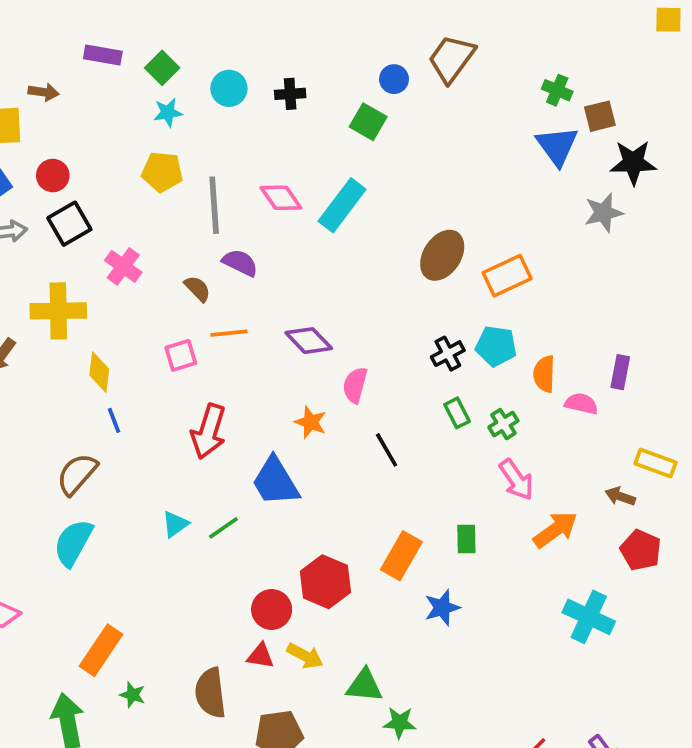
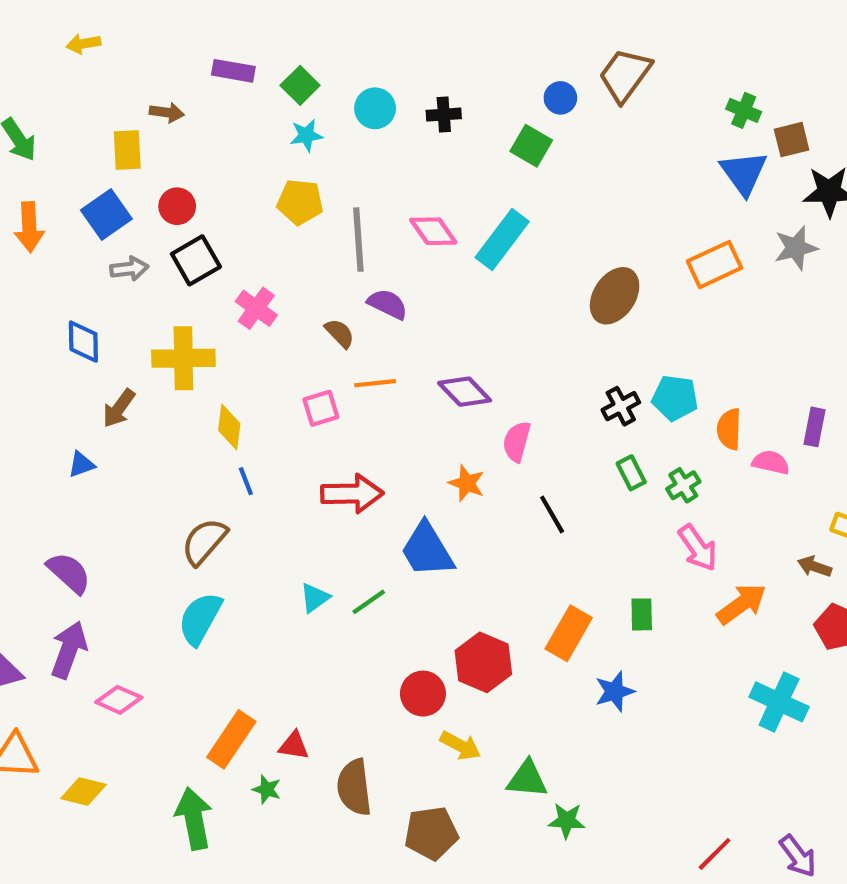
orange rectangle: (507, 276) -> (715, 265), moved
red arrow: (209, 431) -> (352, 494), turned -108
red triangle: (260, 656) -> (294, 746), moved

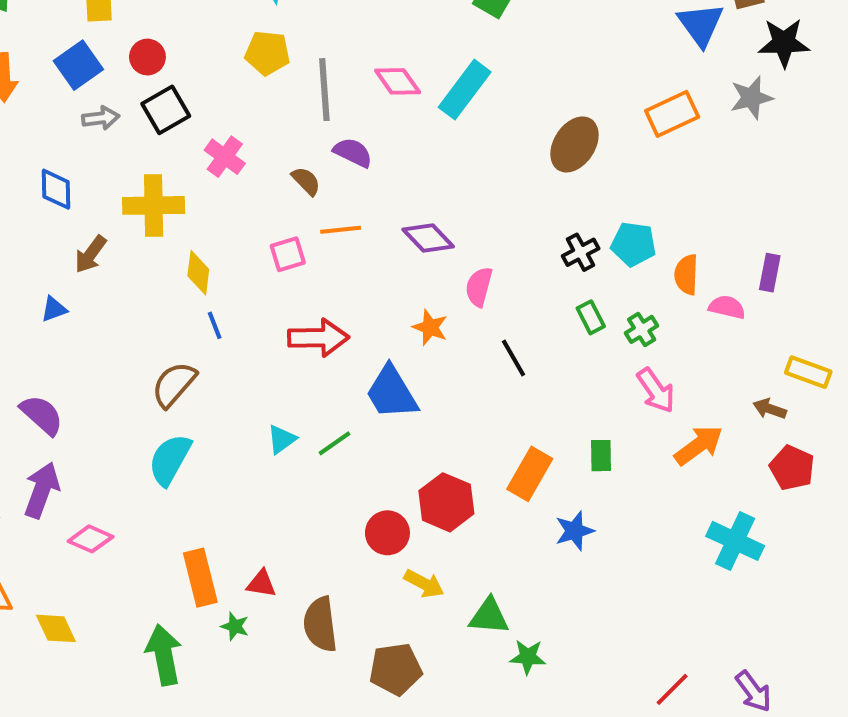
orange rectangle: (231, 739) -> (200, 578), turned -48
yellow diamond: (83, 791) -> (56, 628), turned 51

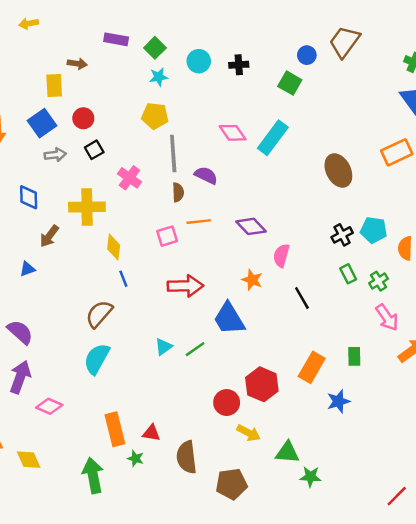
gray line: (324, 90) -> (173, 154), moved
black square: (166, 110) -> (94, 150), size x0.7
brown ellipse: (574, 144) -> (338, 171), turned -60
brown semicircle: (306, 181) -> (178, 192), turned 42

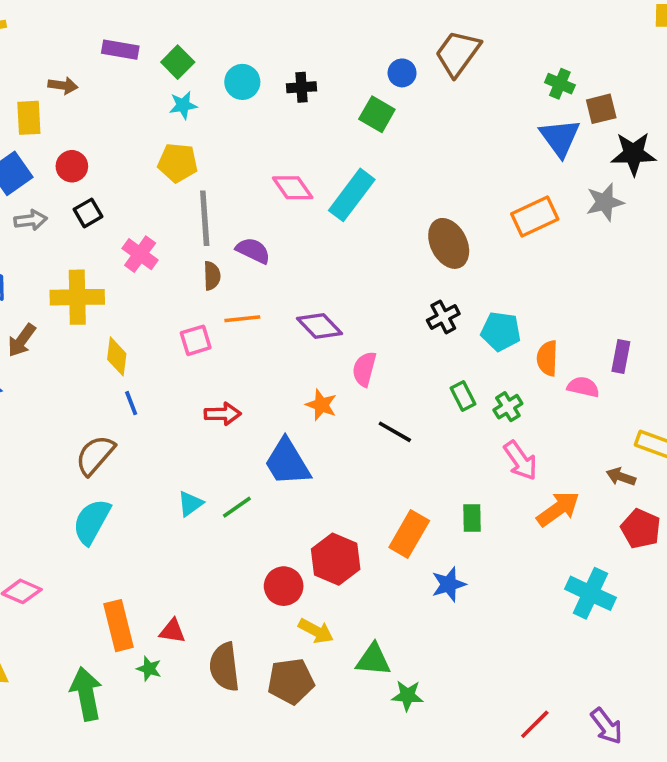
black cross: (342, 235) -> (443, 317), moved
red arrow: (185, 286) -> (223, 414), size x0.7
black line: (302, 298) -> (395, 432), turned -30
brown pentagon: (232, 484) -> (291, 681), moved

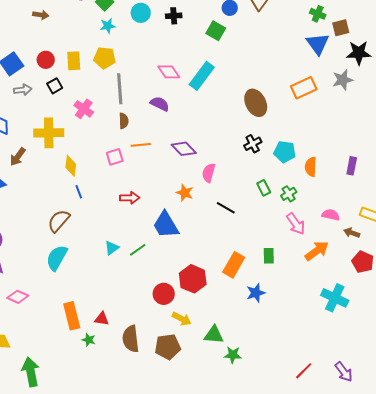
yellow rectangle: (29, 118) -> (74, 61), moved
purple semicircle: (253, 251) -> (160, 104), moved
pink semicircle: (583, 387) -> (331, 215), moved
green arrow: (86, 694) -> (31, 372), moved

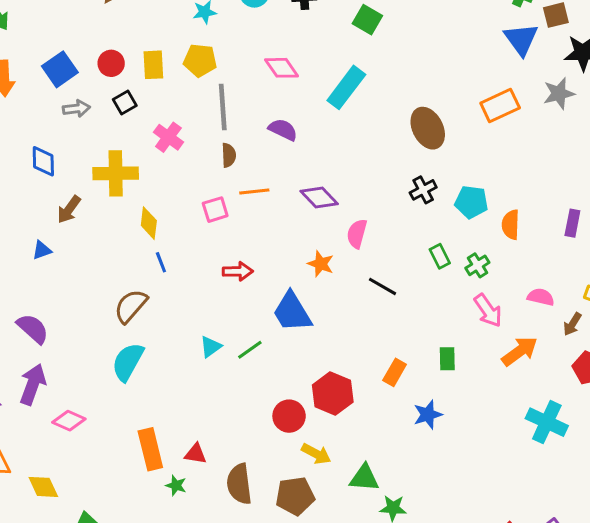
pink diamond: (169, 72) -> (281, 68), moved
brown arrow: (352, 233) -> (572, 324), turned -77
orange rectangle: (234, 265) -> (395, 372), size x0.7

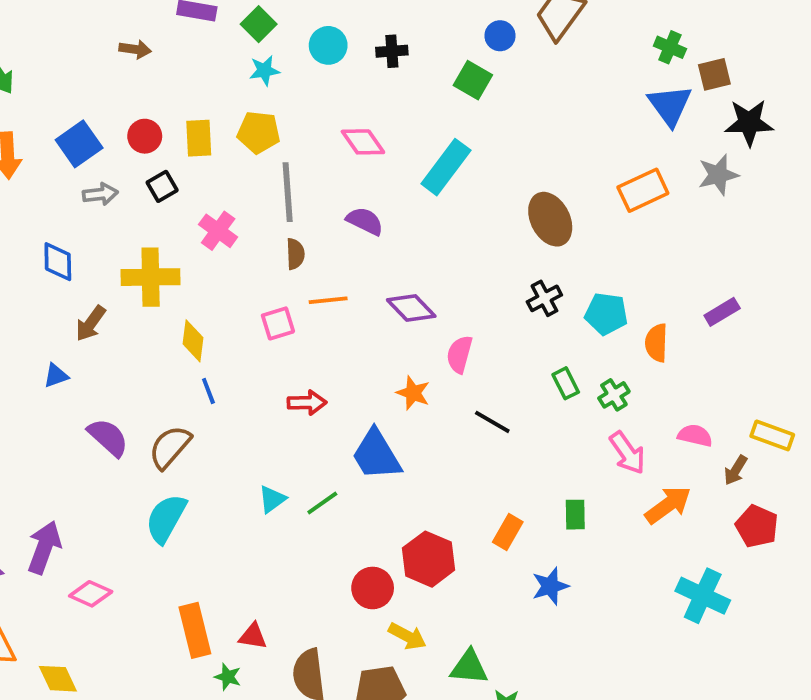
purple rectangle: (572, 223) -> (722, 312), moved, turned 48
purple semicircle: (33, 329) -> (108, 437), moved

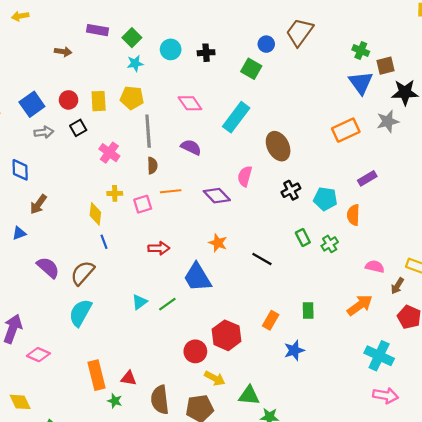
brown ellipse: (550, 219) -> (278, 146), moved
yellow cross: (151, 277) -> (115, 193), moved, size x0.5
purple rectangle: (722, 312) -> (367, 178), moved
pink semicircle: (459, 354) -> (245, 176), moved
pink arrow: (627, 453) -> (386, 395), moved, turned -45

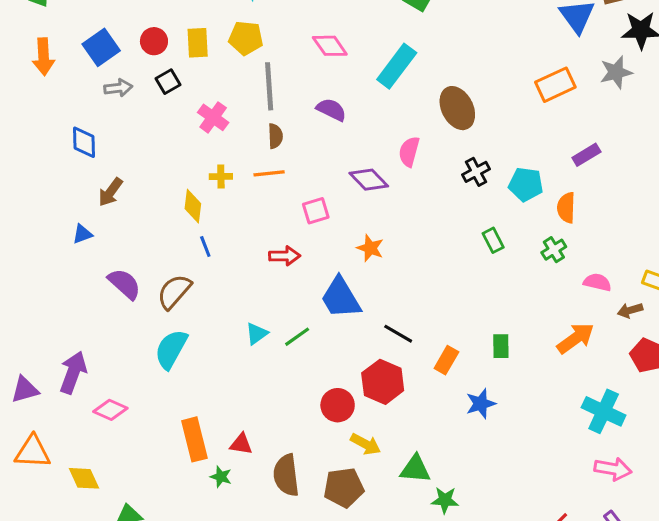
orange line: (171, 191) -> (269, 173), moved
pink square: (143, 204) -> (316, 211), moved
green cross: (330, 244) -> (554, 250), moved
black line: (262, 259) -> (398, 334), moved
brown arrow: (397, 286) -> (630, 310), turned 42

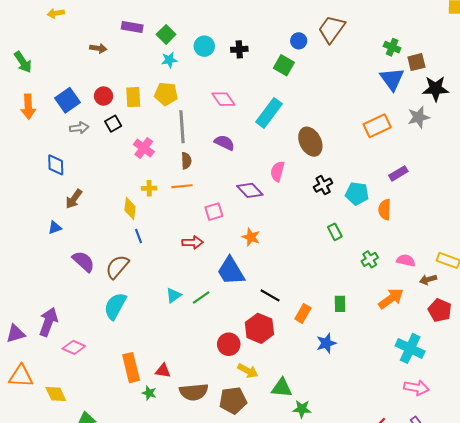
green cross: (554, 250) -> (370, 259), moved
brown semicircle: (286, 475) -> (194, 392), turned -88

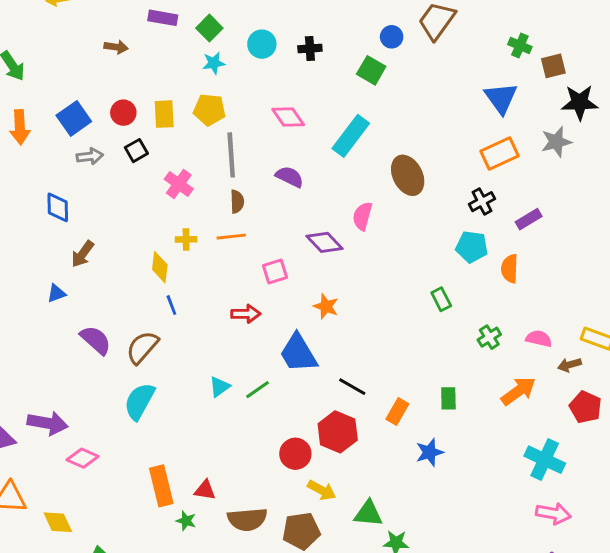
blue triangle: (392, 79) -> (501, 98), moved
black cross: (323, 185) -> (482, 202), moved
purple arrow: (48, 322) -> (48, 423), turned 80

